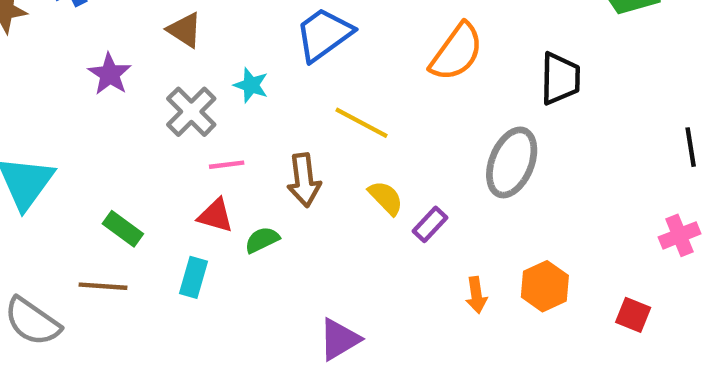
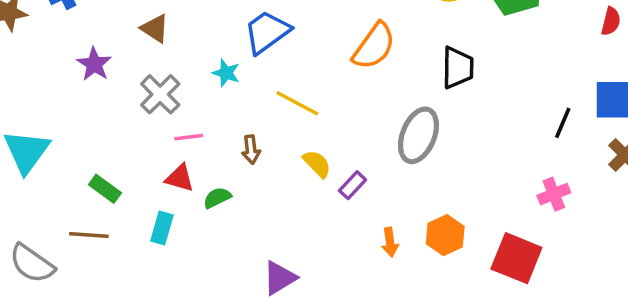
cyan star: (251, 85) -> (226, 73), moved
black line: (691, 147) -> (563, 123), turned 32
brown arrow: (304, 180) -> (251, 150), size x0.7
red square: (633, 315) -> (516, 258), size x1.8

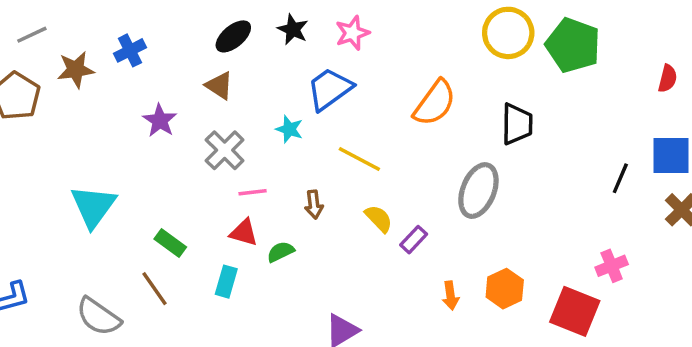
pink cross: (554, 194) -> (612, 266), moved
brown line: (89, 235) -> (155, 289), turned 51

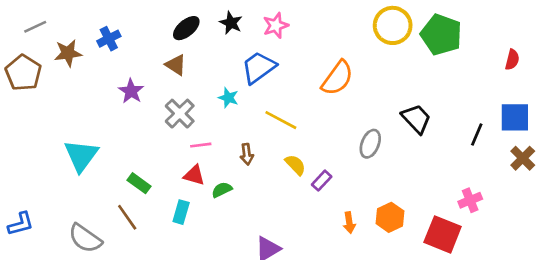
black trapezoid: (517, 124) -> (416, 119), moved, turned -44
gray ellipse: (478, 191) -> (370, 144), size x0.7

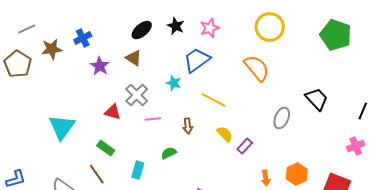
yellow circle: (393, 25) -> (270, 27), moved
orange semicircle: (337, 78) -> (257, 68), turned -76
purple star: (131, 91) -> (100, 66), moved
red triangle: (194, 175) -> (113, 112), moved
pink cross: (470, 200) -> (356, 146), moved

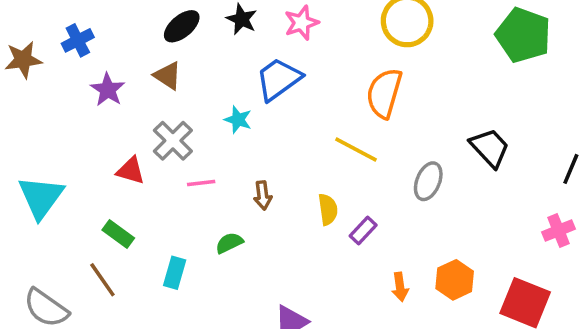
orange semicircle: (257, 68) -> (384, 93), turned -124
yellow line: (214, 100) -> (356, 150), moved
yellow semicircle: (225, 134) -> (328, 209), turned 36

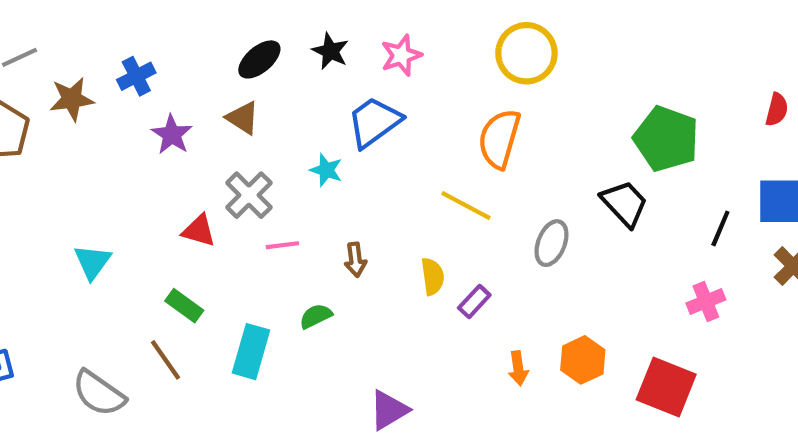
green pentagon: (523, 35) -> (666, 139), moved
cyan triangle: (41, 197) -> (93, 262), size x0.7
cyan rectangle: (175, 273) -> (251, 352), size x1.4

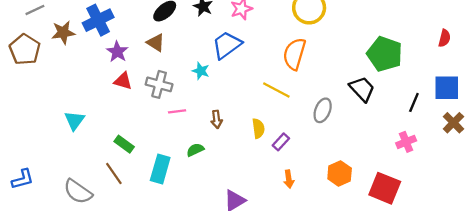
blue cross: (136, 76) -> (98, 20), size x1.5
gray cross: (249, 195) -> (159, 84), turned -30
red triangle: (199, 231) -> (123, 81), moved
orange arrow: (518, 368) -> (289, 179), moved

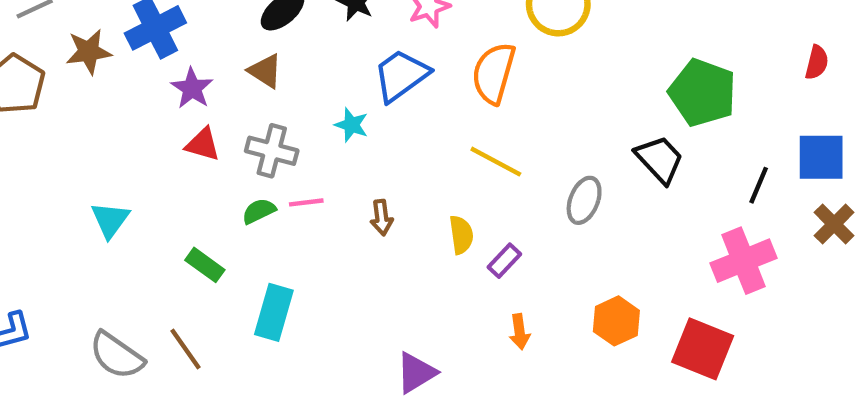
orange semicircle: (294, 54) -> (494, 73), moved
pink cross: (406, 142) -> (744, 261), size x1.6
green semicircle: (195, 150) -> (259, 211), moved
brown line: (114, 174) -> (186, 349), moved

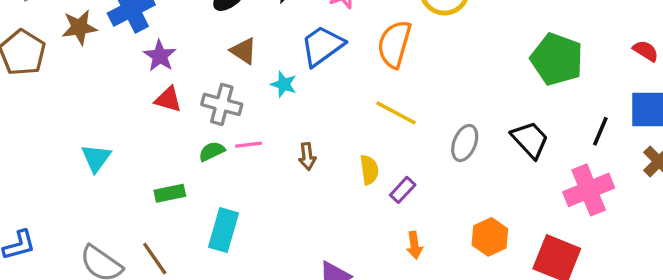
red semicircle: (817, 62) -> (646, 51), moved, turned -72
brown triangle: (265, 71) -> (244, 51), moved
black trapezoid: (660, 159) -> (530, 140), moved
green rectangle: (205, 265) -> (170, 193), turned -48

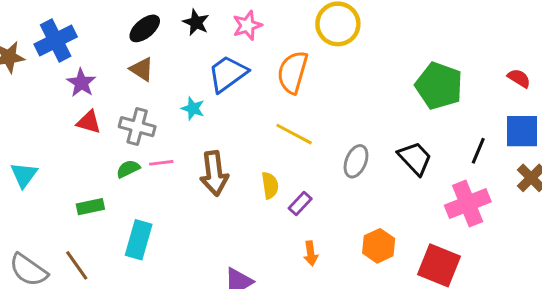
brown triangle: (244, 51) -> (142, 69), moved
brown arrow: (307, 156) -> (214, 173), size x1.8

